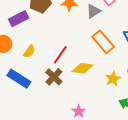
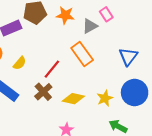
orange rectangle: (103, 42) -> (82, 54), moved
yellow diamond: (83, 68) -> (73, 99), moved

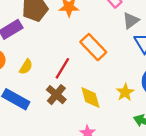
gray triangle: (90, 26) -> (131, 20), moved
yellow diamond: (73, 99) -> (90, 98), turned 70

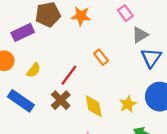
orange rectangle: (93, 47) -> (101, 57), size x0.6

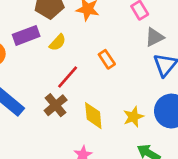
purple rectangle: (23, 32) -> (26, 35), moved
yellow semicircle: (34, 70) -> (58, 42), moved

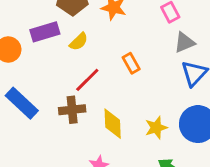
brown cross: (56, 105) -> (72, 110), turned 30

